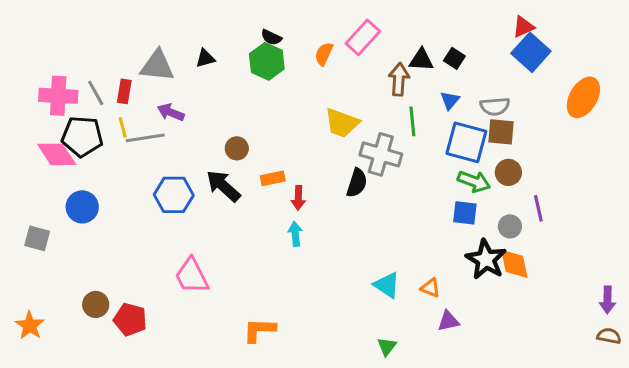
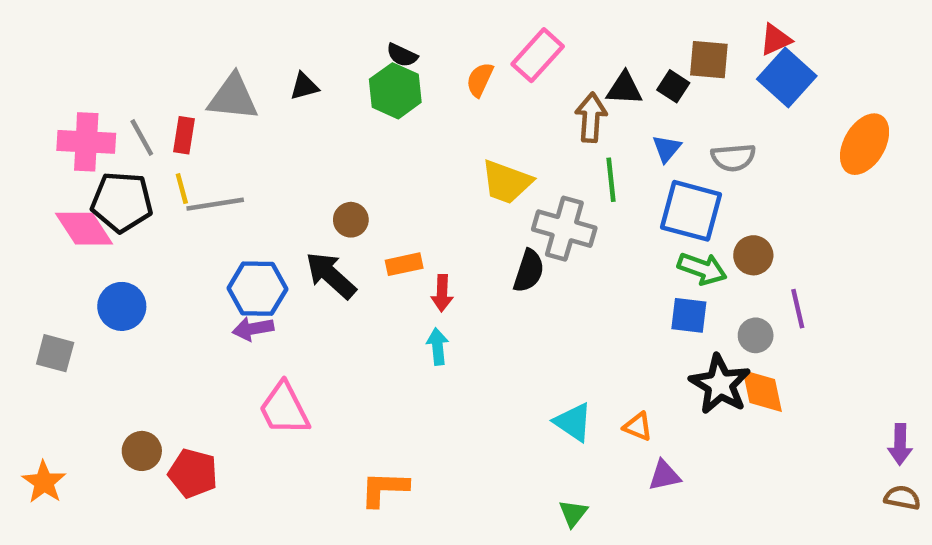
purple arrow: (171, 112) -> (253, 329), moved, turned -32
brown square: (501, 132) -> (709, 60), moved

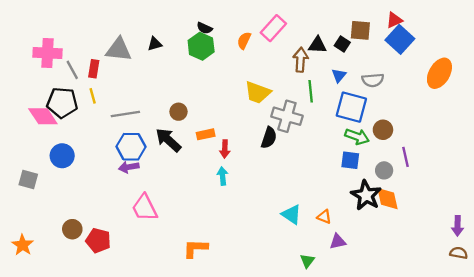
pink cross: (86, 142) -> (47, 53), moved
gray line: (215, 204) -> (125, 114), moved
green triangle: (573, 513) -> (307, 261), moved

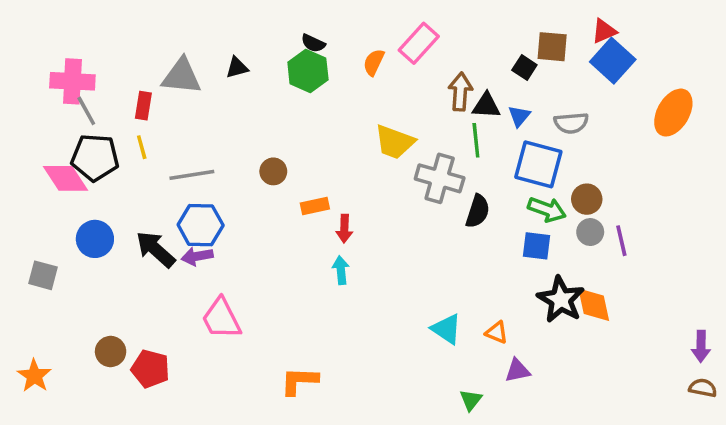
black triangle: (317, 45) -> (486, 106), moved
gray line: (72, 70) -> (86, 111), moved
black semicircle: (269, 138) -> (478, 211), moved
black arrow: (168, 140) -> (156, 249), moved
gray circle: (384, 170) -> (590, 232), moved

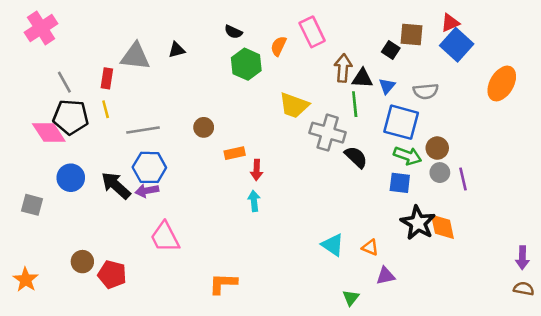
pink rectangle: (419, 43) -> (312, 32), turned -68
green hexagon: (308, 71) -> (246, 64), moved
pink cross: (72, 81) -> (41, 28), moved, turned -36
black semicircle: (478, 211) -> (356, 157), turned -65

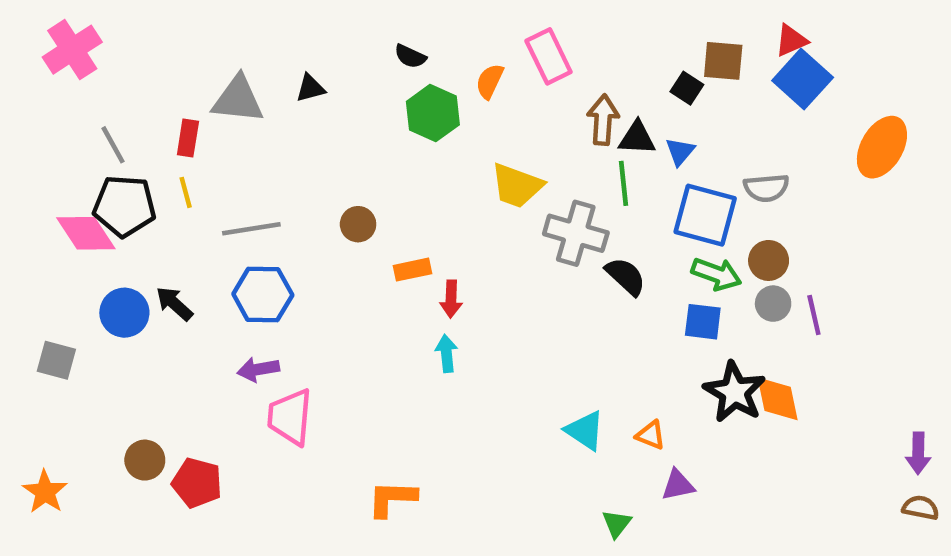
gray semicircle: (426, 91) -> (766, 188), moved
black arrow: (116, 185) -> (174, 304), moved, size x0.7
purple arrow: (147, 191) -> (258, 369), moved
pink trapezoid: (165, 237) -> (290, 417), turned 32

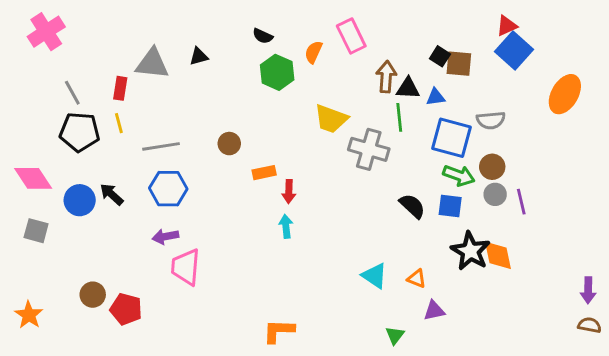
brown square: (723, 61) -> (459, 64), moved
blue triangle: (680, 152) -> (436, 97), turned 42
pink diamond: (86, 233) -> (33, 178), moved
black semicircle: (626, 276) -> (412, 206), moved
orange L-shape: (392, 499) -> (279, 331), moved

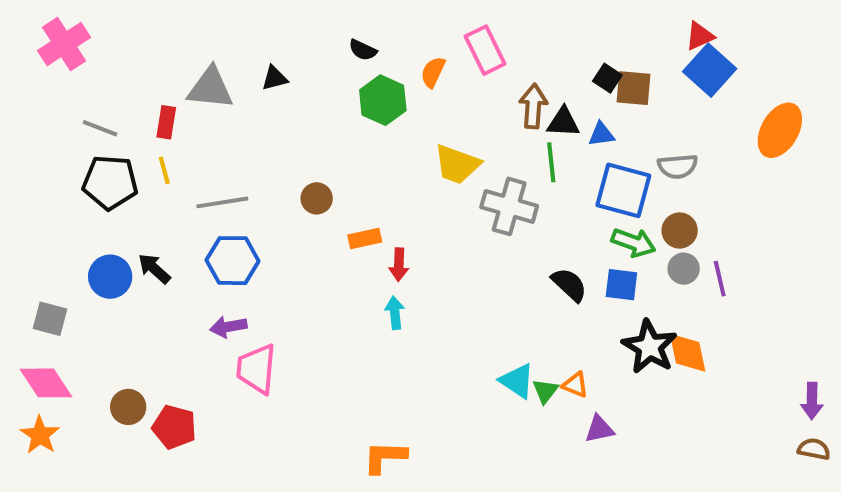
gray line: (72, 93) -> (100, 128), turned -40
pink diamond: (33, 178) -> (46, 383), moved
green triangle: (395, 335) -> (545, 391), moved

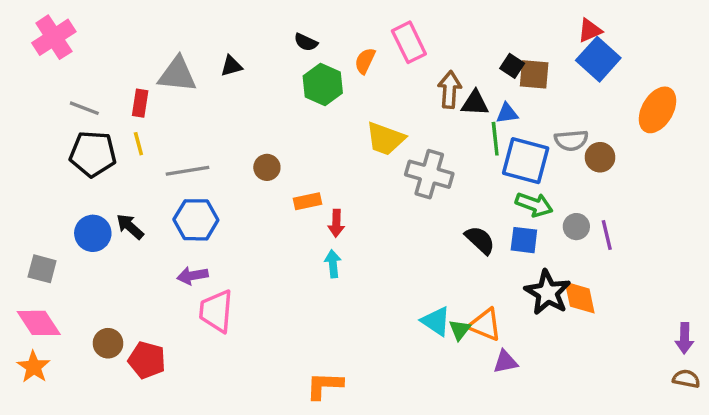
green line: (551, 162) -> (495, 139), moved
brown circle: (680, 231) -> (600, 157), moved
orange triangle: (575, 385) -> (485, 325), size x1.5

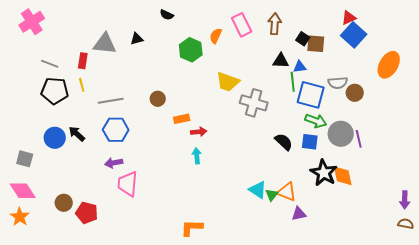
black semicircle: (306, 42) -> (167, 15), moved
brown arrow: (450, 90) -> (275, 24), moved
red arrow: (336, 223) -> (199, 132), turned -98
gray circle: (576, 227) -> (341, 134), size x1.6

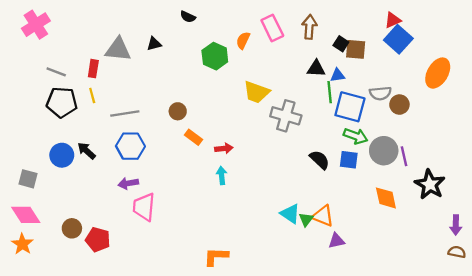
orange rectangle: (182, 119) -> (193, 137), moved, turned 49
black star: (324, 173) -> (430, 184), moved

